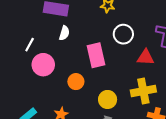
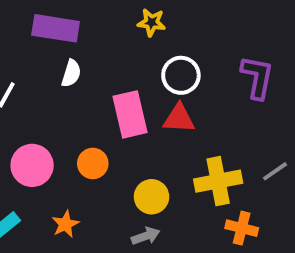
red triangle: (145, 57) -> (179, 118), moved
pink circle: (43, 65) -> (32, 165), moved

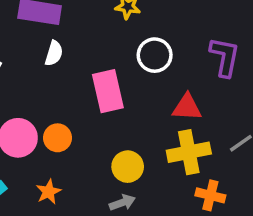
red triangle: (179, 118) -> (187, 107), moved
orange circle: (93, 163) -> (58, 138), moved

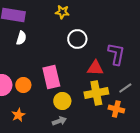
purple L-shape: (225, 57) -> (116, 54), moved
pink rectangle: (108, 91) -> (51, 77), moved
orange cross: (210, 195) -> (116, 109), moved

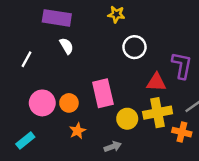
white semicircle: (21, 38) -> (67, 46), turned -48
yellow circle: (62, 101) -> (127, 119), moved
orange star: (18, 115) -> (77, 131), moved

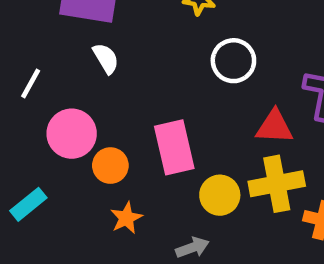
pink circle: (42, 103) -> (72, 134), moved
cyan rectangle: (25, 141) -> (28, 204), moved

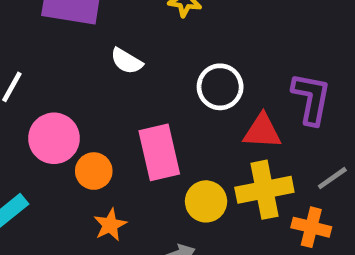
white semicircle: (106, 58) -> (126, 61), moved, turned 152
white circle: (233, 61) -> (220, 87), moved

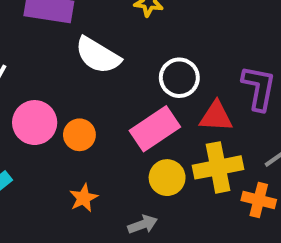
white semicircle: (126, 61) -> (98, 55), size x1.6
pink rectangle: (159, 152) -> (155, 129), moved, turned 69
orange circle: (94, 171) -> (79, 135), moved

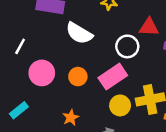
red triangle: (216, 116) -> (149, 27), moved
orange circle: (79, 135) -> (78, 77), moved

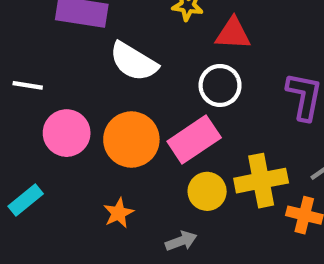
red triangle: (149, 27) -> (233, 34), moved
white line: (20, 46) -> (28, 85), turned 70
orange circle: (78, 77) -> (131, 139), size x1.6

